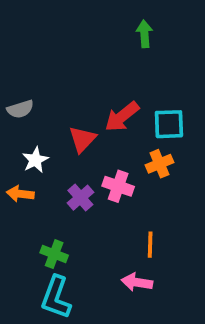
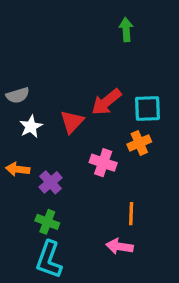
white star: (35, 160) -> (31, 127), moved
purple cross: (80, 198) -> (51, 182), moved

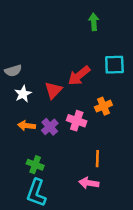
cyan square: (148, 108) -> (114, 65), moved
orange arrow: (18, 169) -> (27, 126), moved
purple cross: (51, 182) -> (50, 127), moved

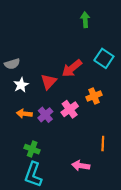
cyan square: (114, 65) -> (104, 58), turned 36
pink cross: (77, 121) -> (70, 109), turned 35
orange line: (97, 159) -> (103, 144), moved

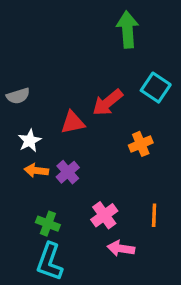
green arrow: (85, 20) -> (127, 30), size x1.5
red triangle: (49, 82) -> (73, 122), turned 35
white star: (21, 85) -> (30, 141), moved
pink cross: (70, 109) -> (104, 215), moved

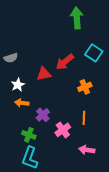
purple cross: (68, 172) -> (43, 115), moved
orange line: (154, 215) -> (84, 118), moved
pink arrow: (121, 248) -> (87, 150), moved

